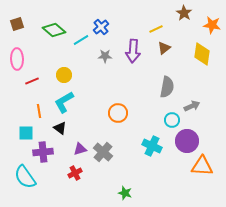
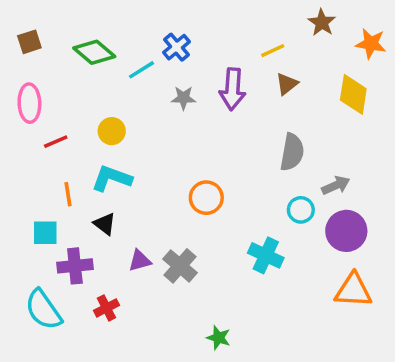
cyan L-shape: (64, 102) -> (112, 178), turned 50
purple circle: (187, 141) -> (346, 231), moved
red cross: (75, 173) -> (106, 308), moved

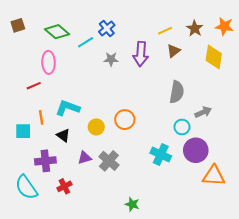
brown star: (322, 23) -> (195, 28), moved
pink ellipse: (29, 103) -> (49, 62), moved
yellow circle: (112, 131) -> (96, 127), moved
purple circle: (346, 231) -> (196, 150), moved
cyan square: (45, 233) -> (23, 131), moved

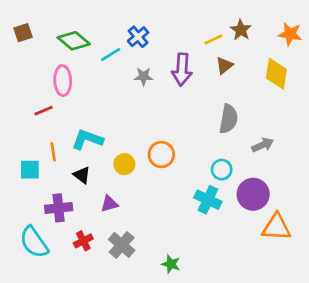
brown star: (195, 28) -> (241, 30), moved
cyan circle: (182, 127) -> (222, 170), moved
gray cross: (109, 161) -> (122, 245), moved

